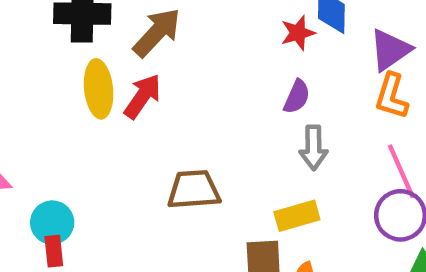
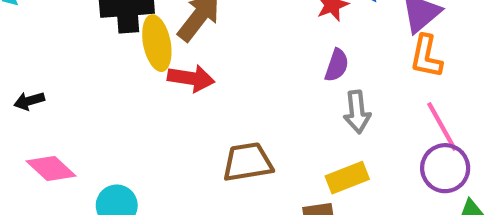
yellow ellipse: (99, 89) -> (157, 43), moved
red arrow: (143, 96) -> (191, 78), turned 69

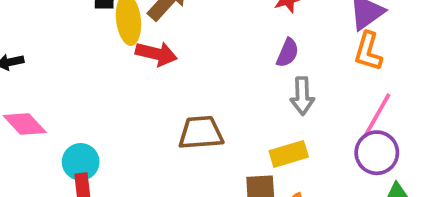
pink line: (442, 126) -> (377, 115), turned 54

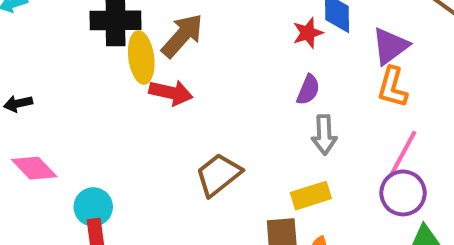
brown trapezoid: (201, 133) -> (219, 175), turned -33

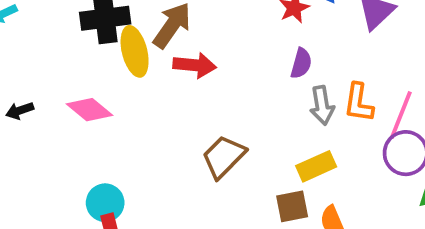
orange L-shape: (392, 87) -> (359, 103), moved
red arrow: (171, 93) -> (195, 65), moved
pink diamond: (34, 168) -> (89, 110), moved

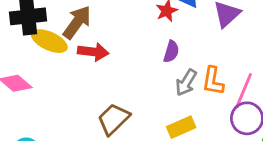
yellow ellipse: (135, 51) -> (49, 41), turned -52
gray arrow: (322, 105) -> (186, 83), turned 40

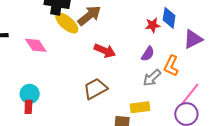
red arrow: (93, 52) -> (105, 51), moved
orange L-shape: (213, 81) -> (171, 66), moved

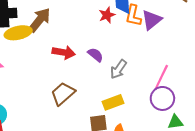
yellow ellipse: (67, 23) -> (18, 33), turned -40
purple semicircle: (148, 54) -> (95, 55), moved, turned -70
orange L-shape: (171, 66) -> (133, 16), moved

